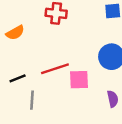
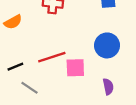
gray line: (32, 100) -> (29, 88), turned -60

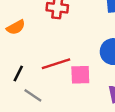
black line: (15, 67) -> (18, 73), turned -42

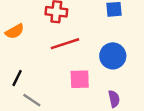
red line: (56, 64) -> (65, 44), moved

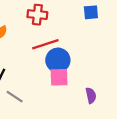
blue circle: (113, 56) -> (58, 60), moved

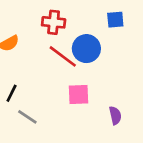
red line: (45, 44) -> (63, 56), turned 55
blue circle: (58, 60) -> (86, 49), moved

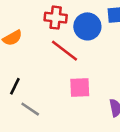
blue circle: (86, 49) -> (87, 26), moved

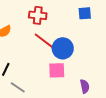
blue circle: (87, 26) -> (63, 48), moved

